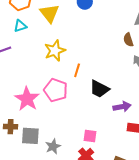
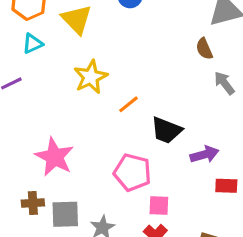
orange line: (77, 70) -> (128, 104), turned 40
pink pentagon: (56, 90) -> (132, 172), moved

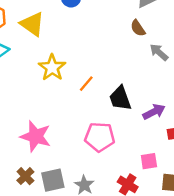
black trapezoid: (166, 130) -> (120, 98), turned 60
brown cross: (33, 203) -> (25, 176), turned -30
pink square: (159, 206) -> (149, 161), moved

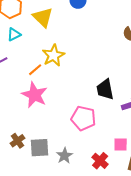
orange line: (86, 84) -> (35, 70), moved
pink star: (36, 136) -> (34, 95), moved

